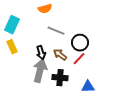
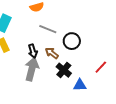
red line: (79, 59) -> (101, 67), moved
black cross: (60, 78) -> (64, 70), moved, turned 35

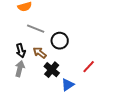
gray arrow: (32, 69) -> (20, 69), size x0.7
blue triangle: (80, 85) -> (68, 85), turned -32

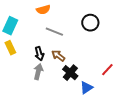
black circle: (60, 41) -> (90, 23), moved

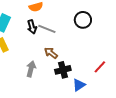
black arrow: (39, 54) -> (32, 27), moved
black cross: (70, 73) -> (63, 70), turned 35

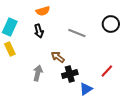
black circle: (83, 20) -> (111, 24), moved
gray line: (47, 29) -> (77, 33), moved

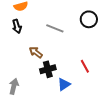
red line: (107, 71) -> (85, 66), turned -72
gray arrow: (38, 73) -> (14, 86), moved

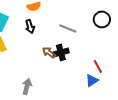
black cross: (48, 69) -> (61, 52), moved
blue triangle: (64, 84) -> (92, 80), moved

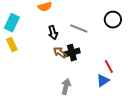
black arrow: (30, 26) -> (53, 33), moved
gray arrow: (27, 86) -> (66, 87), moved

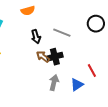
blue triangle: (103, 81) -> (77, 85), moved
gray arrow: (66, 87) -> (54, 83), moved

